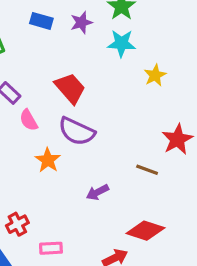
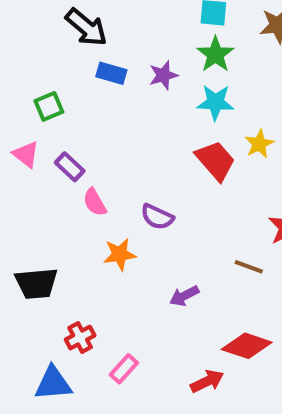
red trapezoid: (70, 88) -> (215, 161), moved
purple semicircle: (77, 131) -> (157, 217), size x0.7
orange star: (48, 160) -> (120, 254), turned 30
pink rectangle: (51, 248) -> (124, 369), turned -45

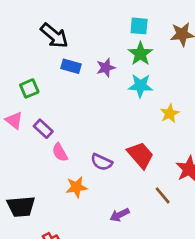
red trapezoid: (215, 161) -> (140, 155), moved
brown line: (249, 267) -> (163, 195), turned 30

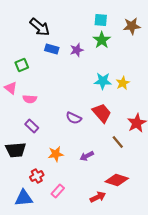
cyan star: (140, 86) -> (103, 81), moved
purple rectangle: (43, 129) -> (32, 126), moved
pink semicircle: (60, 152) -> (30, 99), moved, turned -56
orange star: (77, 187) -> (56, 154), moved

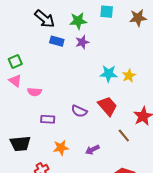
green star: (102, 40) -> (78, 21), moved, turned 30
green square: (22, 65) -> (15, 61), moved
purple rectangle: (32, 126) -> (48, 119), moved, turned -40

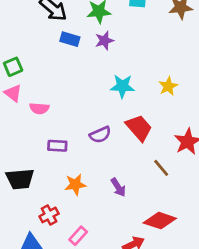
cyan star: (109, 74) -> (122, 86), moved
purple semicircle: (79, 111) -> (100, 135), turned -49
purple arrow: (92, 150) -> (118, 187), turned -96

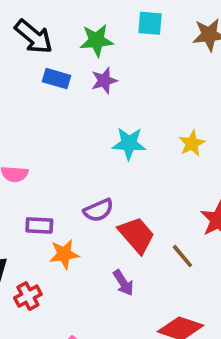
red trapezoid: (139, 128) -> (137, 235), moved
orange star: (75, 185) -> (64, 254), moved
red cross: (49, 215) -> (28, 296), moved

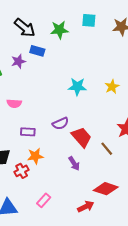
purple star: (104, 81) -> (18, 61), moved
orange star: (64, 254) -> (35, 156), moved

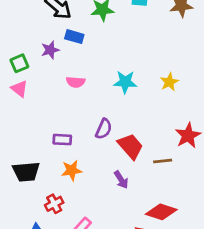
pink semicircle: (14, 103) -> (76, 82), moved
purple semicircle: (60, 123) -> (104, 129), turned -42
brown line: (107, 149) -> (163, 161), turned -56
red cross: (22, 171) -> (54, 204), moved

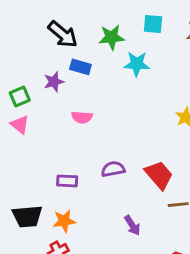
cyan star: (125, 82) -> (137, 64), moved
purple semicircle: (104, 129) -> (113, 169), turned -125
red trapezoid: (130, 146) -> (159, 175), moved
orange star: (72, 170) -> (64, 221), moved

